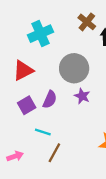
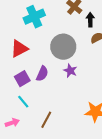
cyan line: (43, 132) -> (23, 102), moved, turned 32

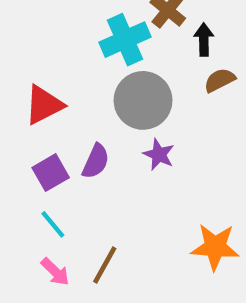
cyan cross: (34, 17) -> (125, 40), moved
pink arrow: (12, 123) -> (55, 272), moved, turned 64

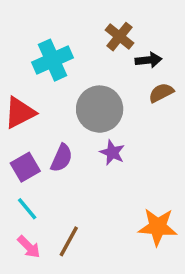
cyan cross: (125, 40) -> (52, 60), moved
black arrow: (204, 40) -> (149, 60), turned 85

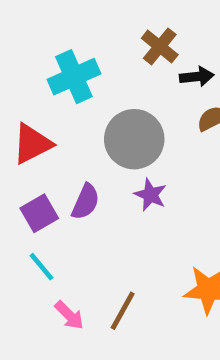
brown line: (69, 241) -> (123, 311), moved
pink arrow: (29, 247) -> (69, 315), moved

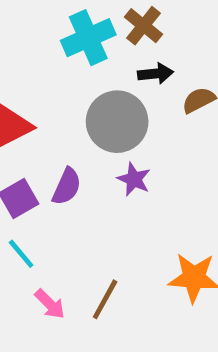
cyan cross: (74, 77) -> (88, 38), moved
black arrow: (197, 77) -> (155, 74), moved

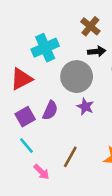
cyan cross: (88, 38) -> (45, 48), moved
brown line: (105, 299) -> (70, 157), moved

